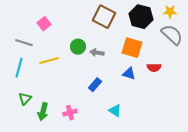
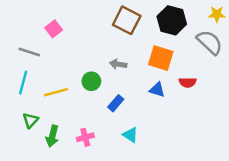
yellow star: (170, 12) -> (217, 14), moved
green circle: (78, 47) -> (91, 81), moved
yellow line: (49, 61) -> (56, 92), moved
cyan triangle: (115, 111) -> (130, 135), moved

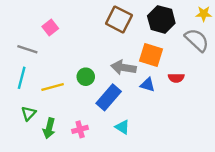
gray arrow: (118, 64) -> (124, 68), moved, size x1.5
blue rectangle: (116, 103) -> (109, 97), size x1.6

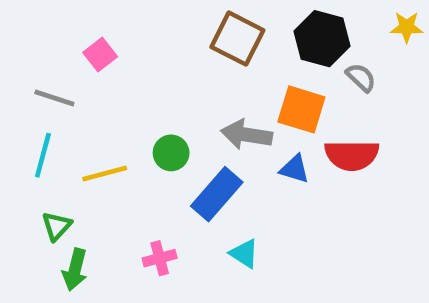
gray semicircle: (197, 40) -> (361, 77), moved, size x0.6
red semicircle: (176, 78) -> (352, 155), size x1.6
green arrow: (49, 128) -> (75, 270), moved

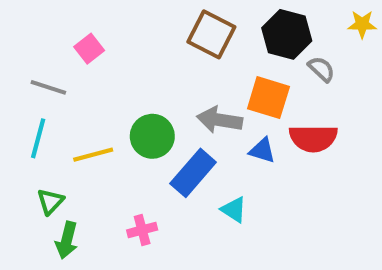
green circle: (171, 153) -> (152, 136), size x1.4
cyan triangle: (244, 254) -> (234, 210), moved

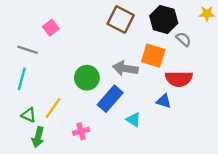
blue triangle: (262, 151) -> (164, 101), moved
yellow line: (93, 155) -> (53, 108), moved, turned -40
green triangle: (50, 201) -> (29, 115), turned -49

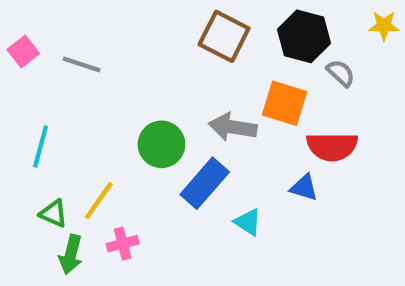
pink square: (51, 28) -> (23, 51), moved
gray line: (27, 50) -> (82, 64), moved
pink cross: (81, 131) -> (123, 244), moved

